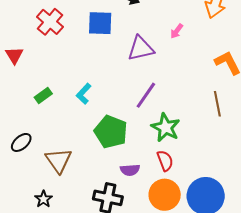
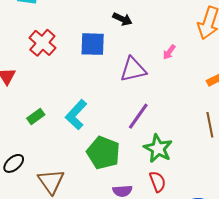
cyan L-shape: (84, 94) -> (76, 115), size x1.4

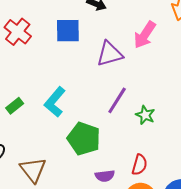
pink arrow: (169, 52) -> (145, 35), size x1.8
green star: (158, 148) -> (145, 115), moved, size x0.7
red semicircle: (158, 182) -> (139, 165), turned 40

